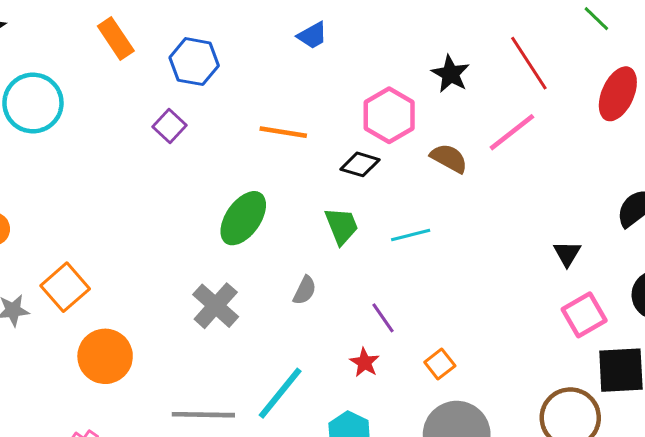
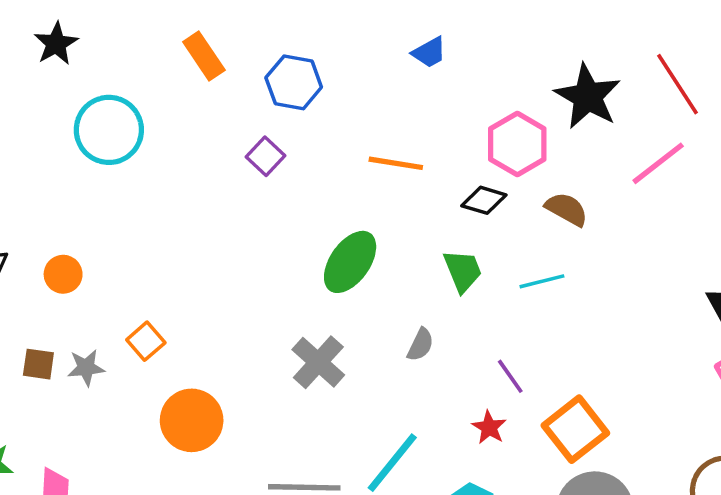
black star: (451, 74) -> (588, 96), size x1.5
brown semicircle: (449, 158) -> (567, 209), moved
orange square: (65, 287) -> (146, 341), size x0.7
orange square: (440, 364) -> (575, 429), size x1.8

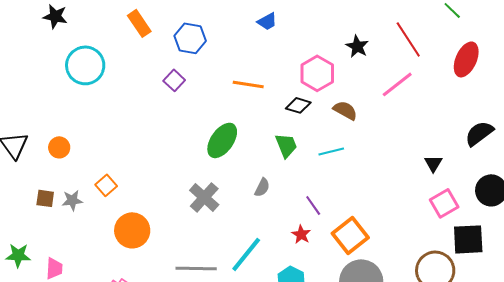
black star: (56, 44) -> (55, 16), turned -30
black star: (588, 96) -> (357, 46), size x0.6

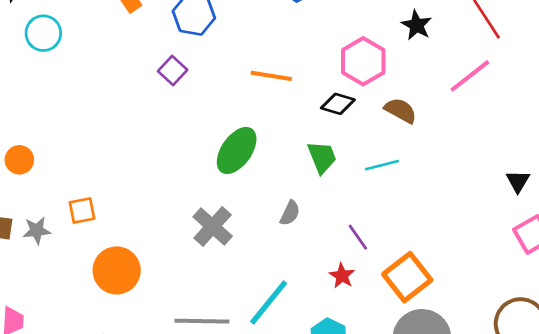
cyan circle: (85, 65) -> (43, 33), moved, size x0.7
orange square: (106, 185) -> (82, 210), turned 30

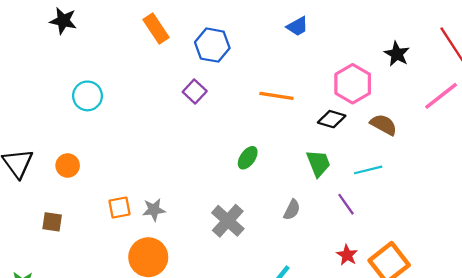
cyan circle: (43, 33) -> (87, 96), moved
green ellipse: (237, 150) -> (248, 158), size x0.6
gray star: (37, 230) -> (154, 210), moved
purple line: (358, 237) -> (346, 204), moved
red star: (342, 276) -> (347, 255), moved

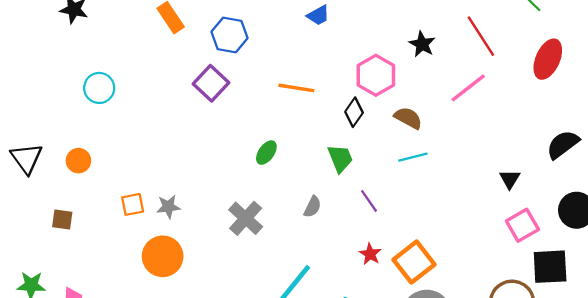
purple square: (195, 91) -> (211, 83), size x1.4
black diamond: (332, 119) -> (354, 112), turned -72
cyan line: (368, 170) -> (413, 157), moved

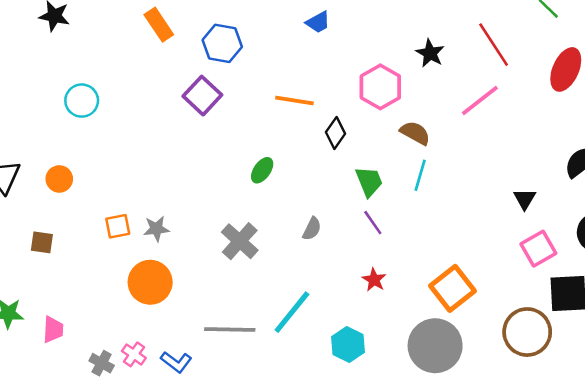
black diamond: (354, 112) -> (336, 133), moved
cyan line: (413, 157) -> (420, 175), turned -60
green trapezoid: (340, 158) -> (369, 181), moved
orange square: (414, 262) -> (453, 288), moved

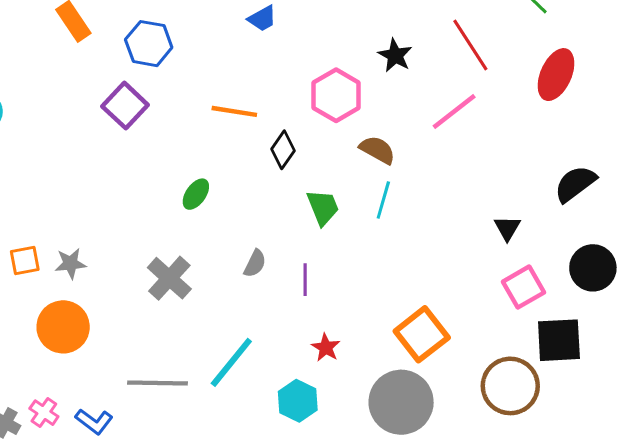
purple line: (373, 223) -> (305, 280), moved, turned 35
red star: (374, 280) -> (326, 348), moved

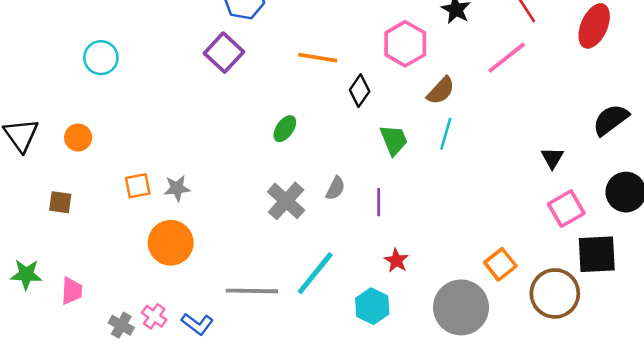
brown semicircle: (377, 150) -> (441, 91), turned 104
gray cross: (169, 278) -> (286, 201), moved
orange square: (422, 334) -> (500, 264), moved, size x0.7

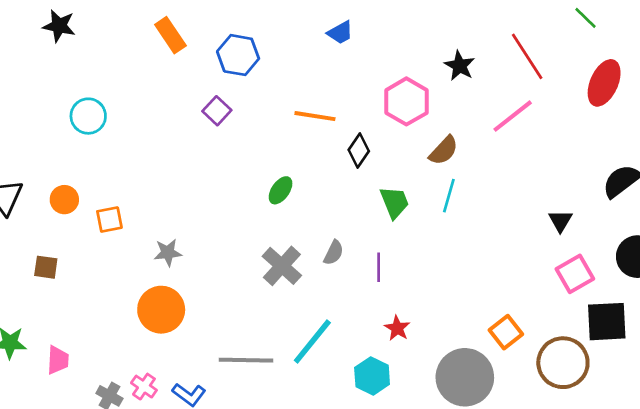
purple square: (224, 53) -> (217, 111), size x0.7
orange square: (138, 186) -> (109, 219), moved

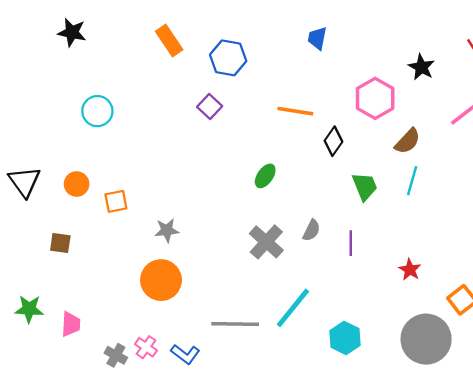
blue trapezoid: (340, 32) -> (317, 38), turned 130
red star: (397, 328) -> (410, 270), moved

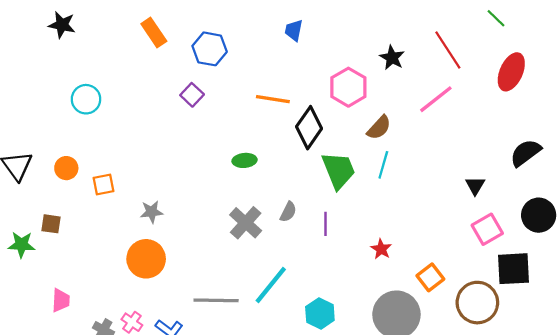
black diamond: (333, 141) -> (309, 128), size x1.5
green ellipse: (265, 176) -> (245, 160), turned 50
green trapezoid: (365, 186) -> (339, 170), size x1.4
green star: (29, 309) -> (21, 245), moved

